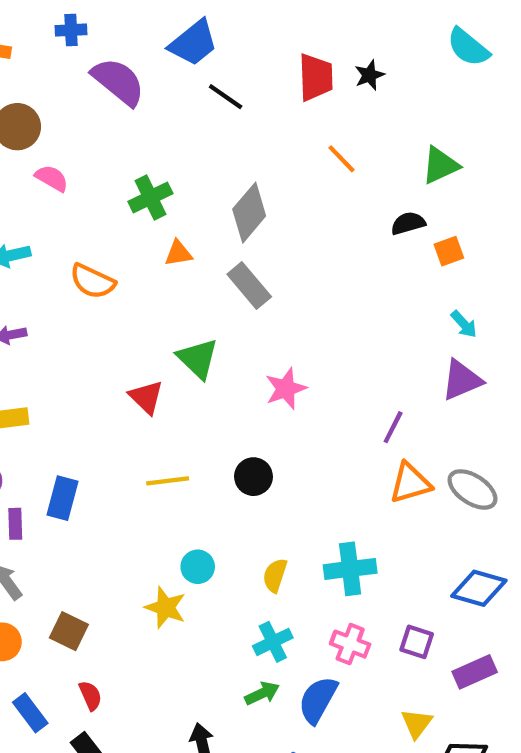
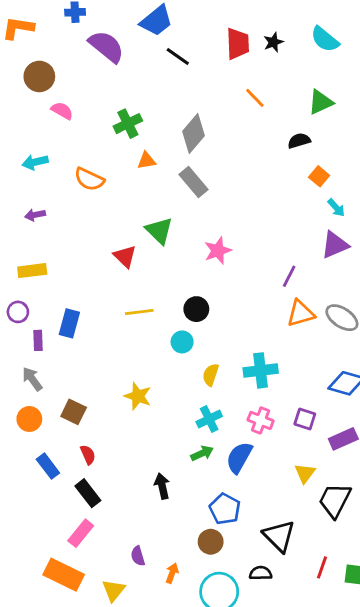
cyan semicircle: (468, 47) -> (325, 39), moved
orange square: (449, 251) -> (319, 176), moved, turned -30
cyan circle: (198, 567) -> (182, 342), moved

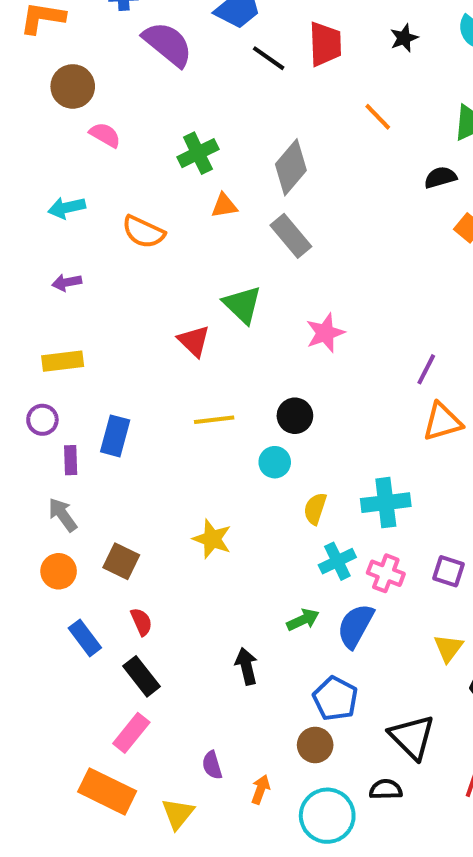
red trapezoid: (238, 44) -> (325, 44), moved
cyan cross: (209, 419) -> (337, 561), moved

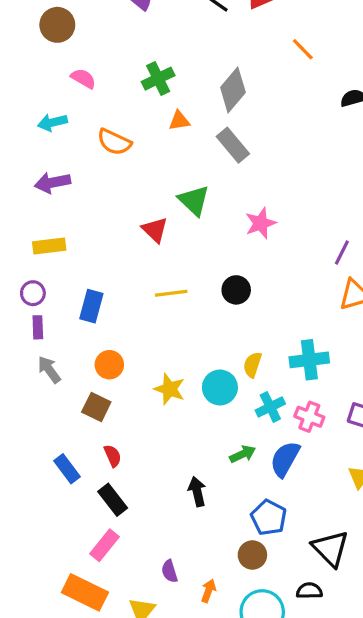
pink semicircle: (105, 135) -> (83, 79), moved
purple arrow: (67, 282) -> (52, 183), size x1.5
purple rectangle: (71, 460) -> (38, 327), moved
cyan circle: (275, 462) -> (220, 387), moved, size x1.4
orange circle: (59, 571) -> (109, 365), moved

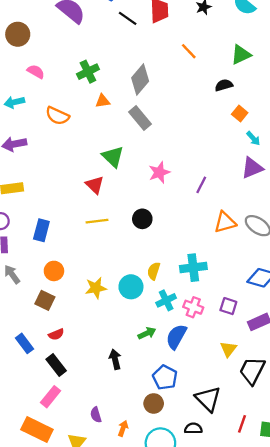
red triangle: (155, 230) -> (95, 185), moved
purple line: (342, 253) -> (201, 185), moved
yellow star: (169, 389) -> (96, 288), turned -30
red semicircle: (113, 456) -> (56, 334), turned 91

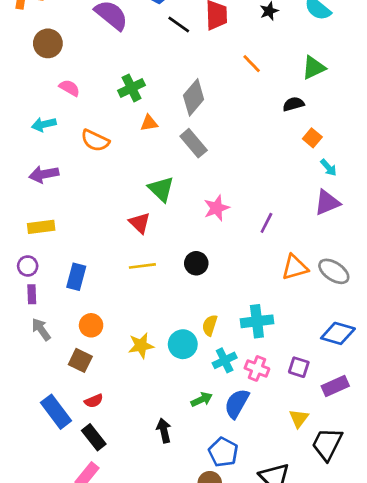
blue rectangle: (25, 343) -> (56, 412), size x1.4

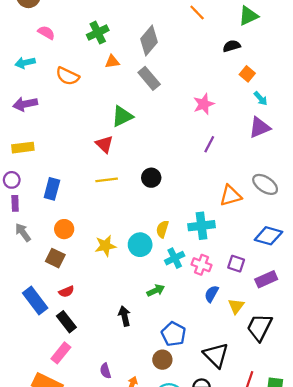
green triangle: (161, 189) -> (122, 116), turned 50
pink star: (216, 208) -> (204, 104), moved
orange triangle: (295, 267) -> (231, 196), moved
blue semicircle: (237, 404) -> (212, 294), moved, size x0.7

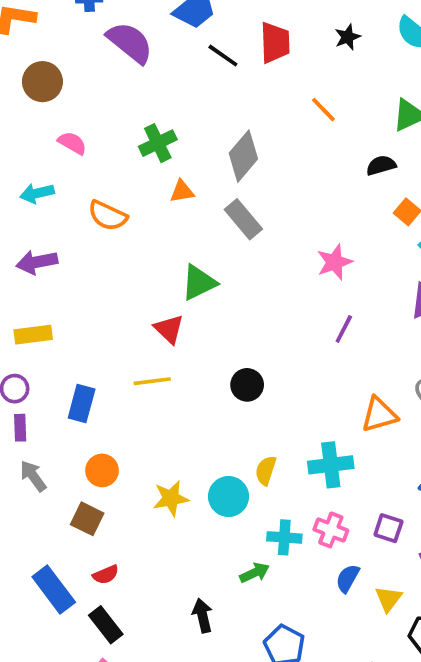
yellow line: (107, 180) -> (152, 381), moved
cyan cross: (175, 258) -> (284, 537), moved, turned 30

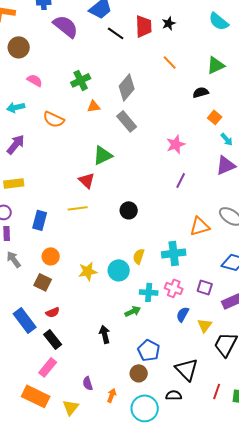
black star: (348, 37) -> (169, 23), moved
purple arrow: (37, 262) -> (16, 144), turned 140

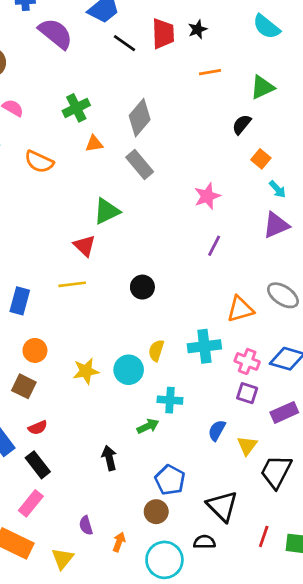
orange line: (170, 62) -> (210, 72), moved, turned -56
black semicircle: (201, 92) -> (242, 124), turned -35
pink cross: (174, 288) -> (247, 361), moved

